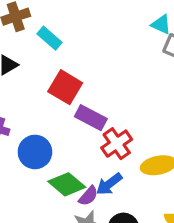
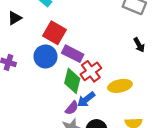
blue circle: (35, 152) -> (45, 56), moved
green diamond: (67, 184) -> (72, 81), moved, turned 65

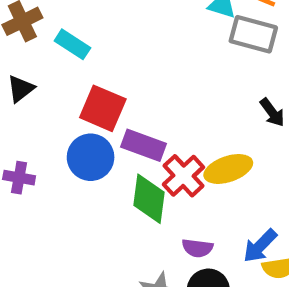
yellow ellipse: (120, 86) -> (228, 169), moved
blue arrow: (86, 99) -> (260, 246), moved
purple semicircle: (72, 108) -> (197, 248), moved, turned 64

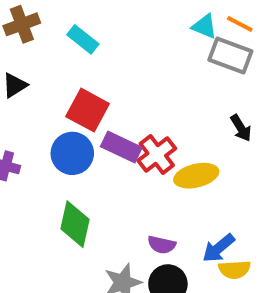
cyan rectangle: (72, 44) -> (83, 39), moved
red cross: (183, 176) -> (157, 154), moved
green diamond: (149, 199) -> (75, 224), moved

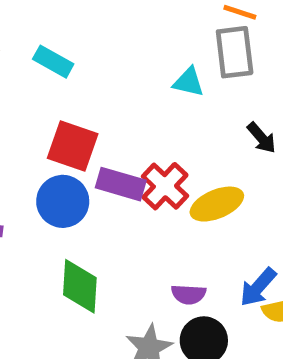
cyan triangle: (205, 26) -> (188, 82), moved
gray rectangle: (230, 56) -> (235, 52), turned 72

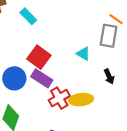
cyan triangle: (188, 82) -> (83, 54), moved
red square: (73, 146) -> (39, 57), moved
red cross: (165, 186) -> (59, 98), moved

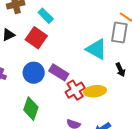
cyan triangle: (83, 54) -> (96, 49), size x1.6
red square: (39, 57) -> (36, 38), moved

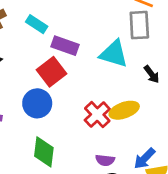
red square: (36, 38) -> (51, 72), moved, turned 30
purple rectangle: (59, 72) -> (65, 46), moved

